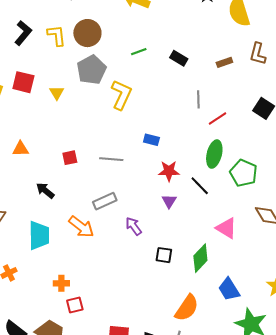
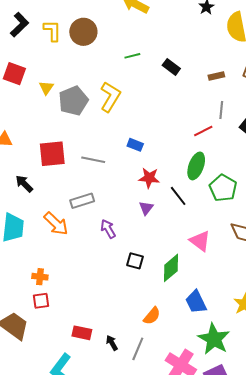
gray pentagon: (91, 70) -> (73, 101), moved
gray line: (198, 99) -> (221, 110), moved
red square: (70, 158) -> (52, 154), size x1.8
orange cross: (61, 283) -> (40, 277), moved
orange semicircle: (187, 308) -> (152, 316), size x0.7

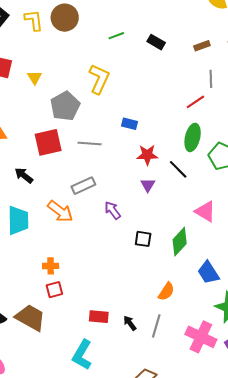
gray pentagon: (73, 101) -> (65, 106), moved

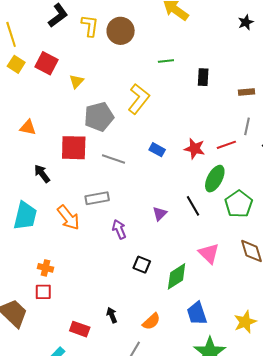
black rectangle: (156, 42) -> (203, 77), turned 48
red star: (147, 155) -> (195, 149), moved
black arrow: (130, 323) -> (112, 315), moved

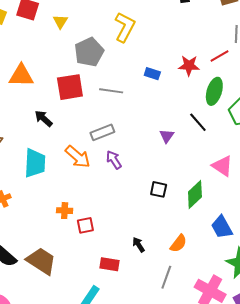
orange triangle: (28, 127) -> (21, 76), size x1.5
purple arrow: (119, 229) -> (114, 160), moved
red square: (43, 292) -> (85, 225), moved

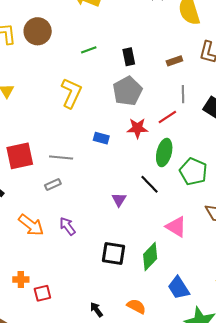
gray pentagon: (89, 52) -> (127, 91), moved
gray rectangle: (102, 132) -> (53, 185), moved, size x0.7
black square: (159, 189) -> (114, 253), size x1.4
orange semicircle: (179, 243) -> (136, 306), turned -96

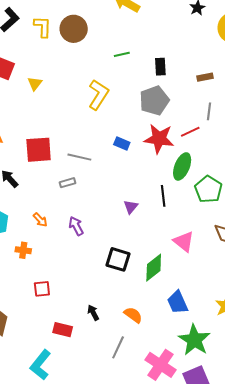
red star: (137, 128) -> (159, 139), size x1.4
black line: (149, 184) -> (163, 196), turned 30
orange arrow: (31, 225) -> (40, 220), size x0.6
orange cross: (21, 279) -> (23, 250), moved

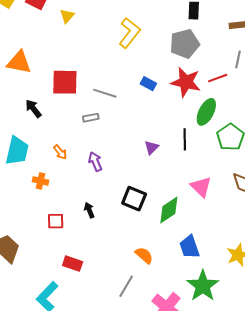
black arrow: (93, 313) -> (89, 210), moved

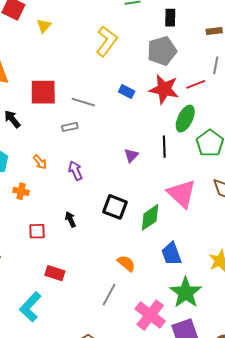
pink triangle: (201, 187) -> (182, 194), size x1.4

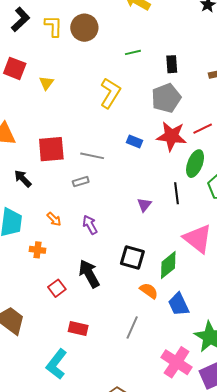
black arrow: (70, 219) -> (89, 274), size x1.8
red square: (37, 231) -> (57, 288), turned -30
blue trapezoid: (171, 254) -> (179, 304), moved
orange semicircle: (126, 263) -> (149, 291), moved
gray line: (109, 295) -> (132, 327), moved

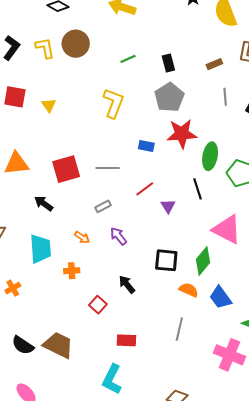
red line: (203, 129) -> (145, 189), moved
gray rectangle: (81, 182) -> (103, 206), moved
black arrow: (89, 274) -> (127, 284), size x0.7

